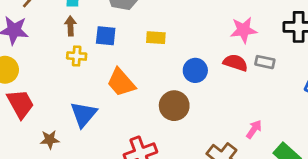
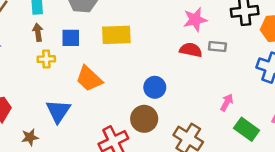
yellow rectangle: (156, 38) -> (116, 35), size x1.6
blue circle: (195, 70) -> (155, 87), moved
brown circle: (174, 106) -> (144, 119), moved
pink arrow: (254, 129) -> (227, 102), moved

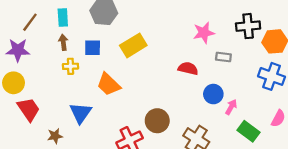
yellow rectangle: (116, 35) -> (133, 45), turned -30
red semicircle: (191, 50) -> (188, 68), moved
blue circle: (155, 87) -> (213, 94), moved

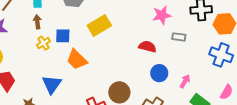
blue square: (93, 48) -> (63, 36), moved
yellow cross: (71, 66) -> (43, 43), turned -32
blue circle: (213, 94) -> (159, 73), moved

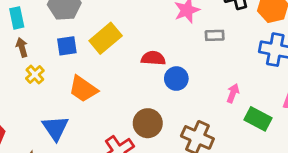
blue square: (63, 36) -> (67, 46), moved
red semicircle: (147, 47) -> (153, 58), moved
blue circle: (159, 73) -> (176, 79), moved

